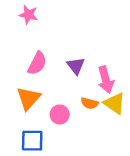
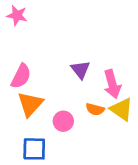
pink star: (28, 15) -> (17, 15), moved
pink semicircle: (37, 63) -> (21, 76), moved

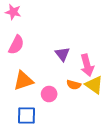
pink semicircle: (21, 76) -> (16, 45), moved
orange triangle: (30, 104) -> (23, 81), turned 30

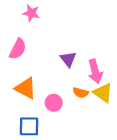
pink star: (13, 12) -> (31, 13), moved
orange triangle: (23, 81) -> (26, 88), turned 45

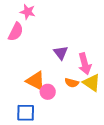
pink semicircle: (18, 49) -> (16, 32), moved
orange triangle: (26, 88) -> (36, 81), moved

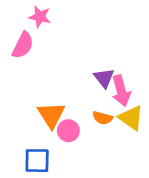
purple triangle: (61, 53) -> (104, 78), moved
orange triangle: (36, 81) -> (51, 115), turned 30

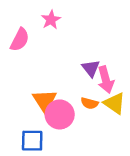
pink star: (40, 17) -> (51, 20), moved, turned 30
pink circle: (68, 131) -> (60, 114), size x1.5

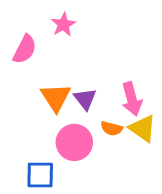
purple triangle: (91, 68) -> (85, 99), moved
orange triangle: (45, 101) -> (56, 97), moved

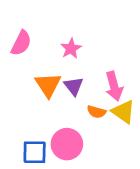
pink star: (63, 24) -> (71, 48), moved
pink circle: (74, 142) -> (67, 144), moved

